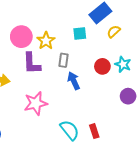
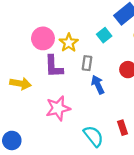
cyan square: (80, 34) -> (104, 35), turned -32
red rectangle: (94, 131) -> (122, 128), moved

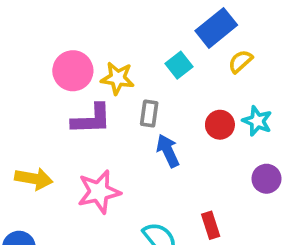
yellow star: (69, 43) -> (118, 78), turned -30
purple L-shape: (54, 66) -> (92, 119), turned -90
yellow arrow: (20, 84) -> (34, 179), moved

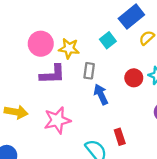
red rectangle: (211, 225) -> (120, 137), moved

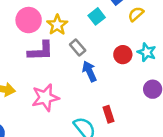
yellow star: (69, 48) -> (57, 25), turned 30
gray rectangle: (89, 71) -> (78, 47), turned -49

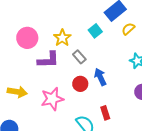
pink circle: (29, 20) -> (27, 38), moved
red circle: (123, 55) -> (80, 84), moved
blue arrow: (89, 71) -> (100, 77), moved

